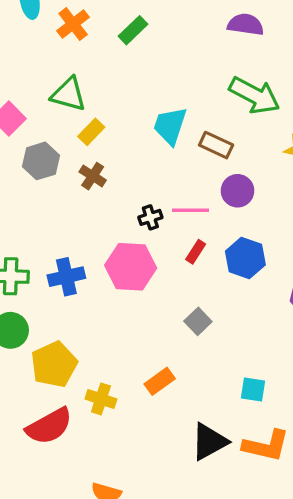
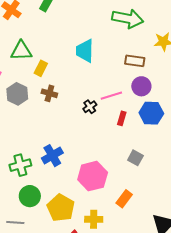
brown rectangle: (216, 145) -> (135, 61), moved
purple circle: (238, 191) -> (141, 86), moved
pink hexagon: (131, 267) -> (93, 176), moved

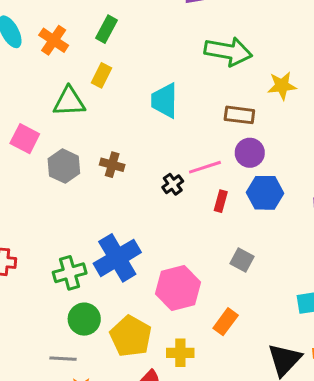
yellow rectangle: (41, 68) -> (101, 75), moved
blue cross: (52, 156) -> (117, 258), size x1.4

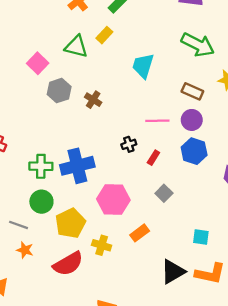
black cross: (173, 184) -> (129, 144), moved
red rectangle: (221, 201) -> (153, 158), moved

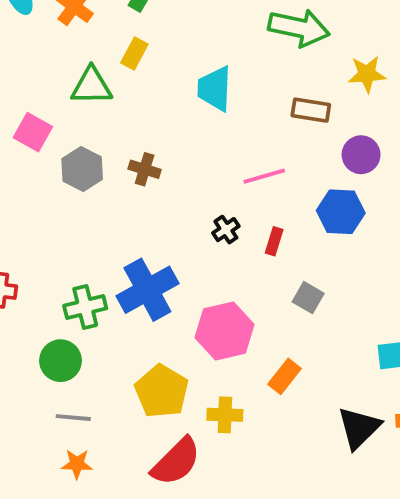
purple circle: (192, 120) -> (361, 155), moved
green circle: (41, 202) -> (61, 361), moved
orange star: (25, 250) -> (77, 464), moved

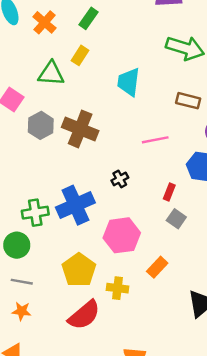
brown cross: (145, 169) -> (80, 129), size x1.8
black cross: (226, 230) -> (120, 179), moved
red rectangle: (274, 241) -> (169, 192), moved

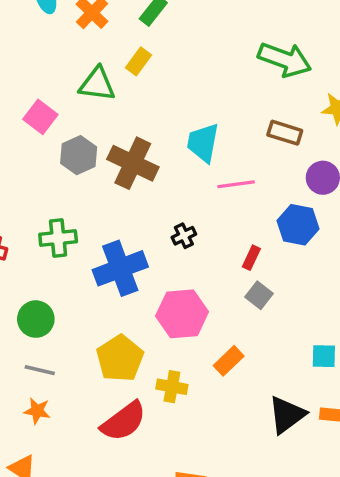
cyan trapezoid: (129, 82) -> (203, 143), moved
green cross: (35, 213) -> (58, 238), moved

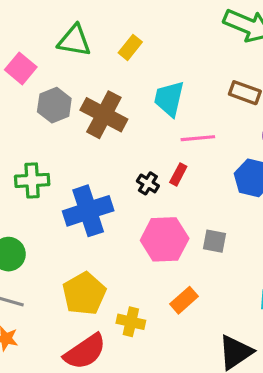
yellow rectangle: (139, 61) -> (130, 47), moved
black cross: (184, 236) -> (148, 183), turned -35
red rectangle: (251, 258) -> (178, 174), moved
gray square: (259, 295) -> (215, 241), turned -30
pink hexagon: (182, 314) -> (165, 239), moved

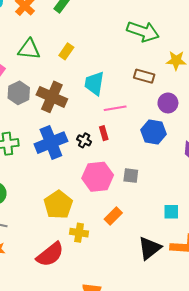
red rectangle: (178, 174) -> (104, 133), turned -40
blue cross: (88, 211) -> (51, 143), moved
yellow pentagon: (84, 294) -> (58, 205), moved

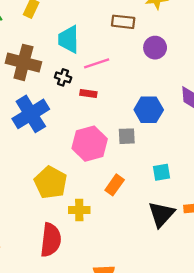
blue hexagon: (153, 132) -> (149, 110), moved
red rectangle: (104, 133) -> (88, 93), turned -56
black cross: (84, 140) -> (63, 77), moved
cyan square: (171, 212) -> (162, 172), moved
red semicircle: (50, 254) -> (51, 240), turned -36

